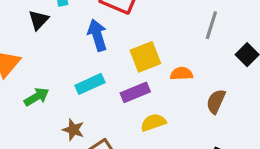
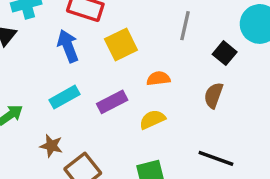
yellow square: (145, 57) -> (121, 45), moved
brown semicircle: (216, 101) -> (214, 95), moved
yellow semicircle: (153, 122) -> (152, 119), moved

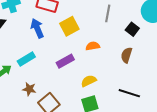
cyan rectangle: (64, 97) -> (26, 59), moved
yellow semicircle: (152, 119) -> (89, 81), moved

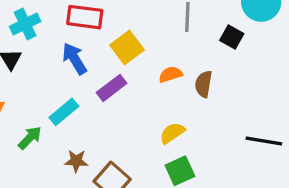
brown semicircle: (126, 55) -> (204, 84), moved
purple rectangle: (65, 61) -> (112, 88), moved
black line: (129, 93) -> (264, 141), moved

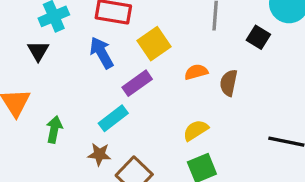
cyan rectangle: (64, 112) -> (113, 118), moved
green arrow: (30, 138) -> (54, 129), turned -35

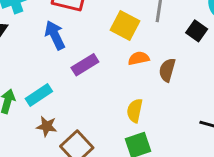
yellow square: (154, 44) -> (125, 26), moved, turned -32
cyan rectangle: (113, 118) -> (39, 95), moved
yellow semicircle: (196, 130) -> (135, 111), turned -50

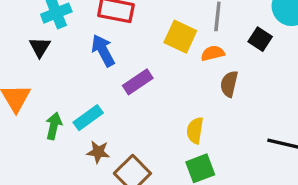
orange semicircle: (139, 58) -> (213, 53), moved

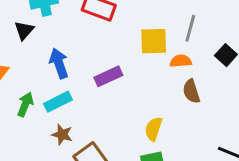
yellow square: (180, 37) -> (154, 41), turned -36
blue arrow: (103, 50) -> (59, 63), moved
brown semicircle: (229, 84) -> (191, 91), turned -40

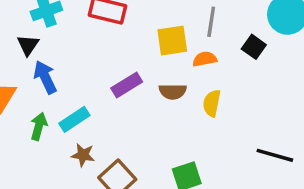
blue arrow: (59, 63) -> (45, 77), moved
brown semicircle: (191, 91) -> (173, 92), moved, turned -65
yellow semicircle: (153, 129) -> (212, 103), moved

